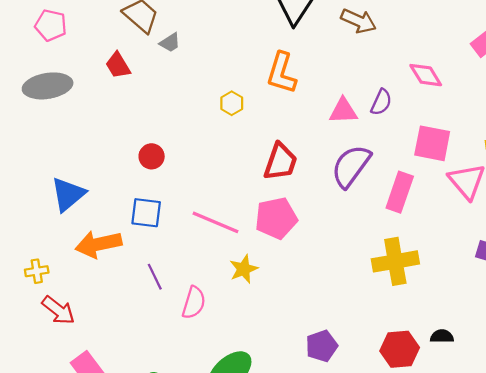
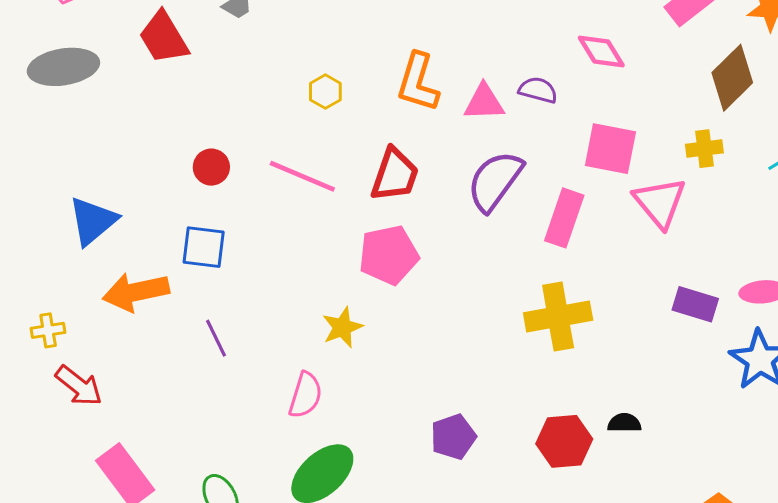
red trapezoid: (118, 65) -> (164, 38), size x1.4
orange L-shape: (282, 73) -> (418, 82), moved
purple semicircle: (381, 102) -> (538, 90), turned -100
pink line: (215, 222) -> (302, 176), moved
pink semicircle: (194, 303) -> (305, 395), moved

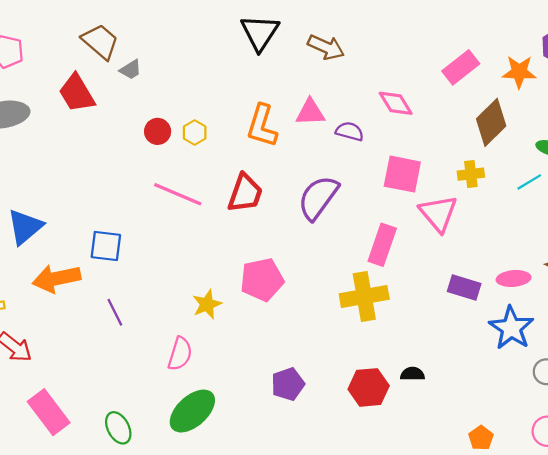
pink triangle: (484, 102) -> (310, 112), moved
red circle: (211, 167) -> (158, 131), moved
pink rectangle: (564, 218) -> (382, 245), moved
pink pentagon: (389, 255) -> (262, 280), moved

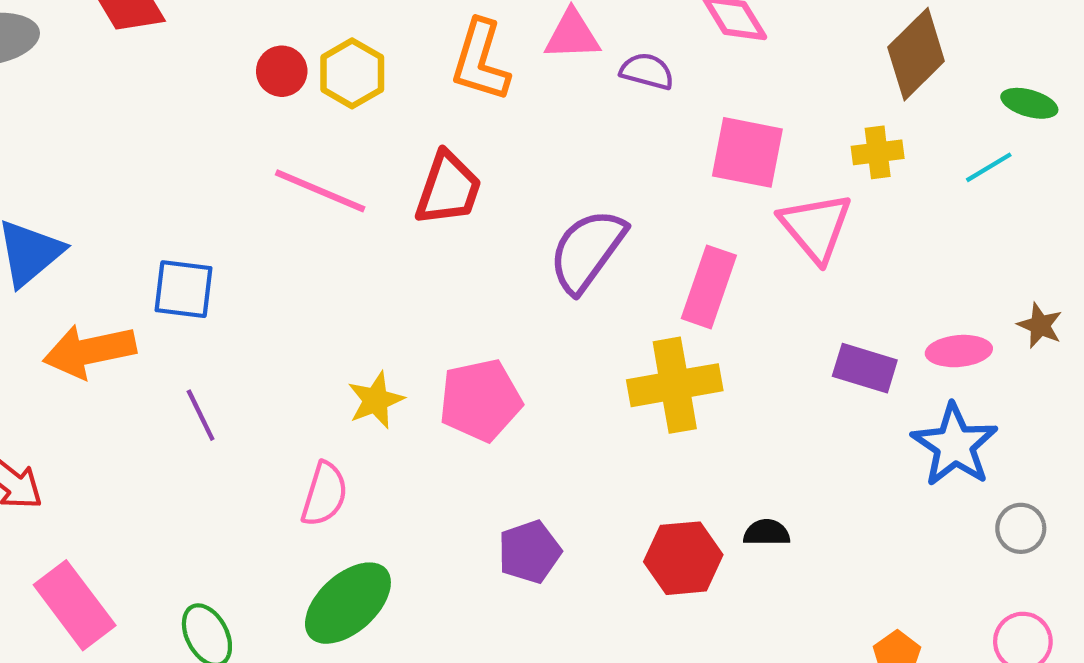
yellow hexagon: (195, 133) -> (352, 73), size x1.4
purple semicircle: (318, 198) -> (587, 251), moved
pink pentagon: (262, 280) -> (480, 400), moved

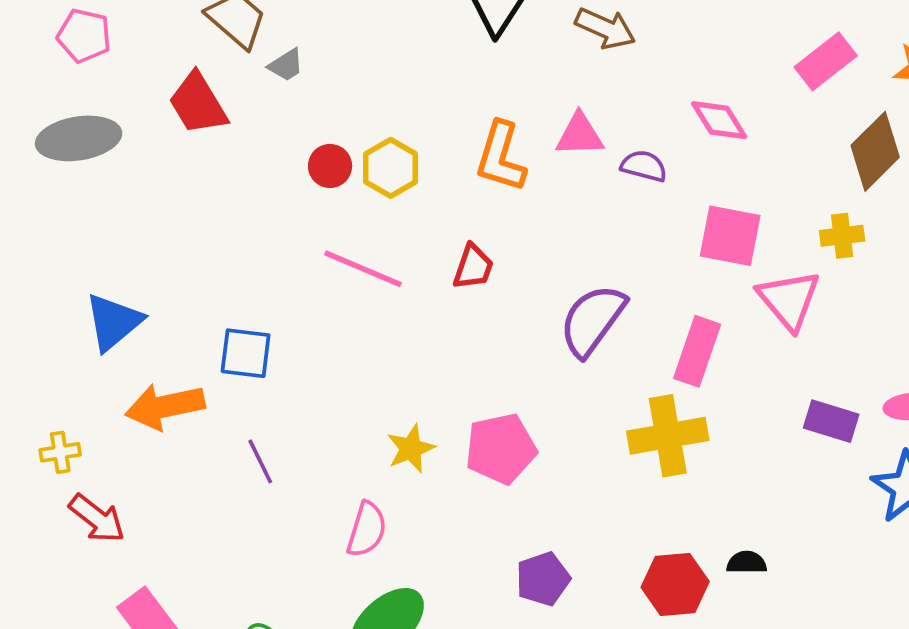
red trapezoid: (448, 189) -> (473, 267), size x0.7

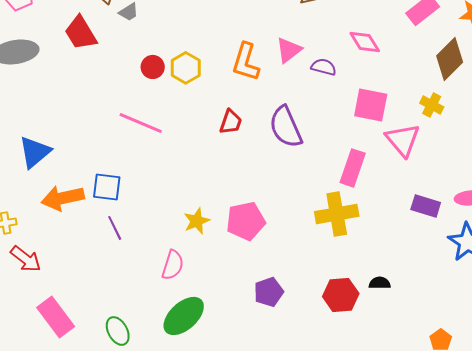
pink triangle: (580, 135) -> (289, 50), turned -36
yellow cross: (842, 236) -> (432, 105), turned 35
pink line: (363, 269) -> (141, 123), moved
purple semicircle: (592, 320) -> (286, 127), moved, turned -60
blue square: (246, 353) -> (107, 187), moved

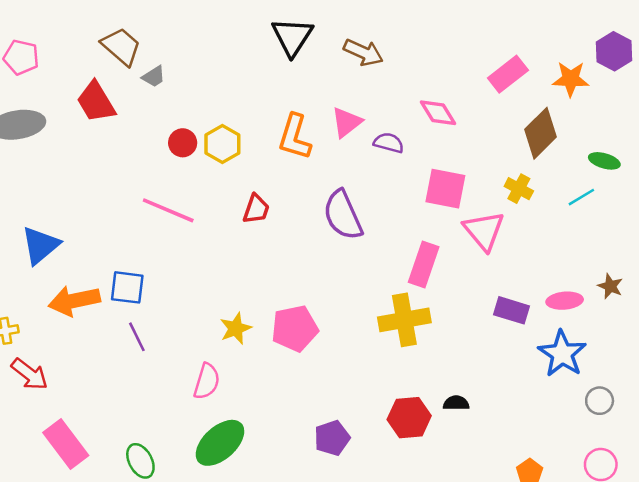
red trapezoid: (231, 122) -> (256, 209), moved
purple pentagon: (269, 292) -> (332, 438), moved

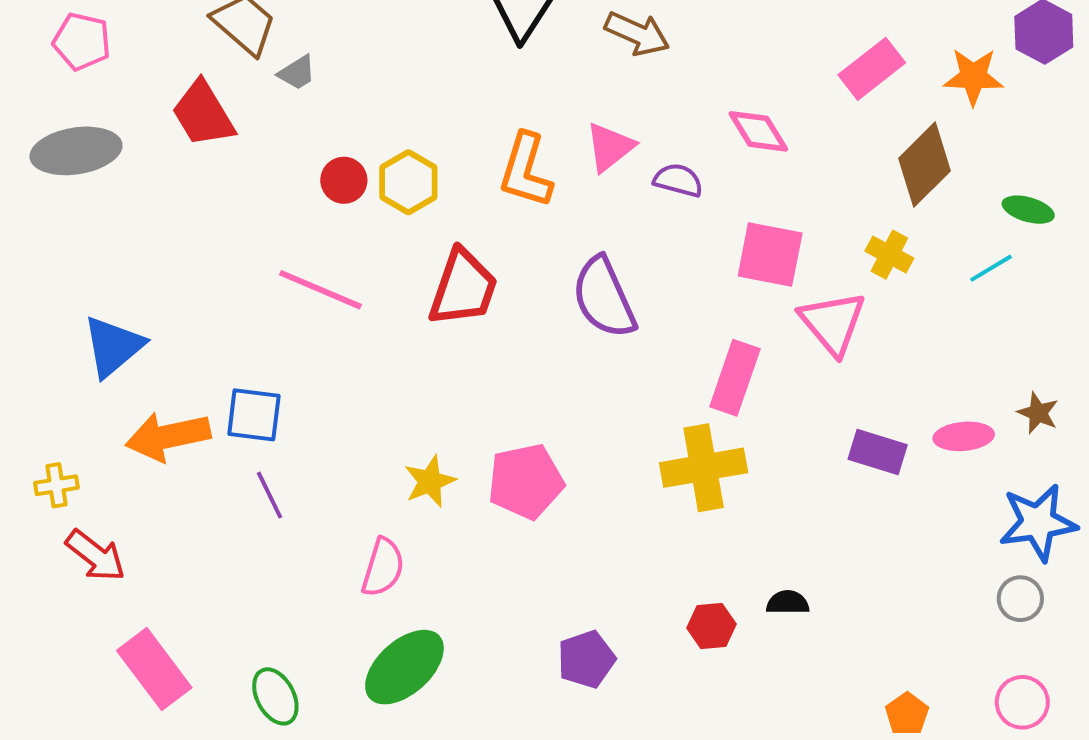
red trapezoid: (256, 209) -> (463, 288), size x1.6
blue star: (562, 354) -> (1038, 522), moved, turned 30
red hexagon: (409, 418) -> (711, 626), size x0.7

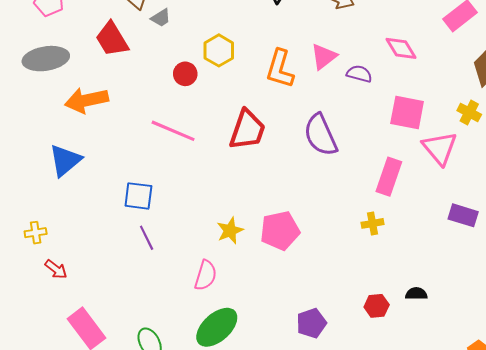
yellow hexagon: (408, 182) -> (219, 50), moved
orange arrow: (168, 436) -> (87, 100), moved
yellow cross: (704, 468) -> (373, 223), size x0.5
red arrow: (96, 556) -> (56, 269), size x0.7

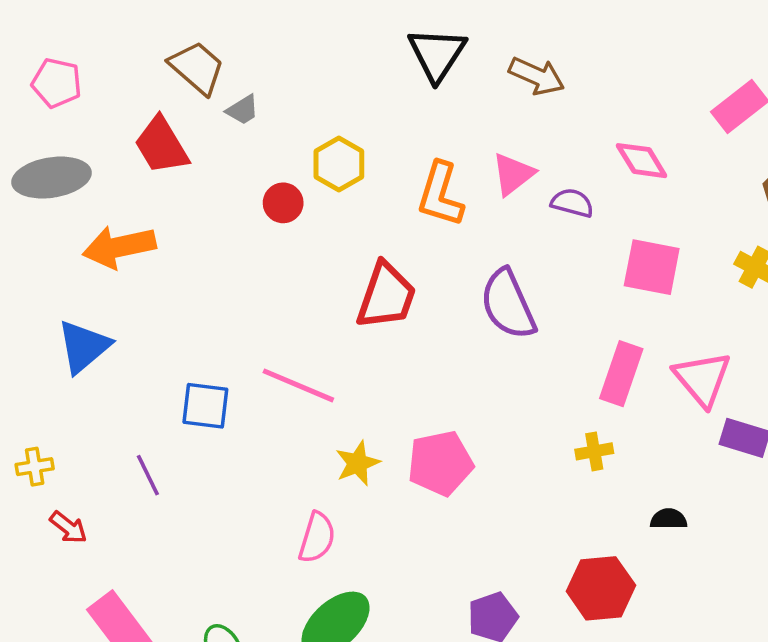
pink line: (173, 131) -> (298, 385), moved
pink triangle: (440, 148) -> (702, 379), moved
purple line: (147, 238) -> (148, 475), moved
black semicircle: (416, 294) -> (669, 519), moved
red hexagon: (377, 306) -> (601, 588), size x1.6

